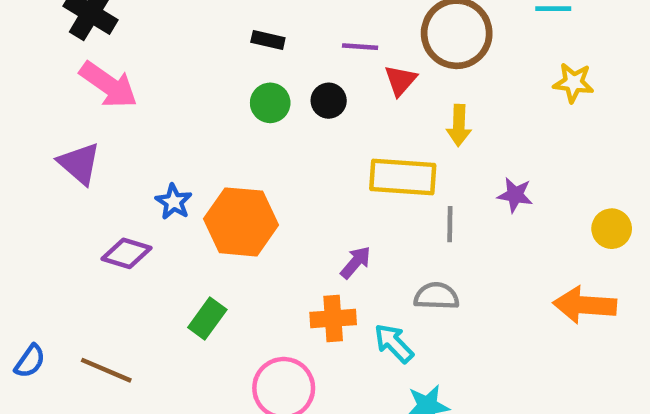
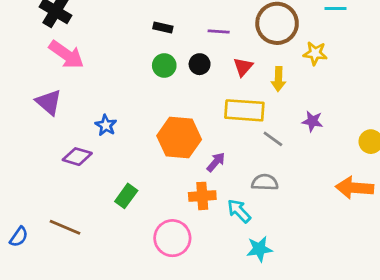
red triangle: (400, 80) -> (243, 67), moved
yellow star: (573, 83) -> (315, 53), moved
orange hexagon: (241, 222) -> (179, 138), moved
gray line: (450, 224) -> (273, 139), turned -55
blue semicircle: (30, 361) -> (19, 237), moved

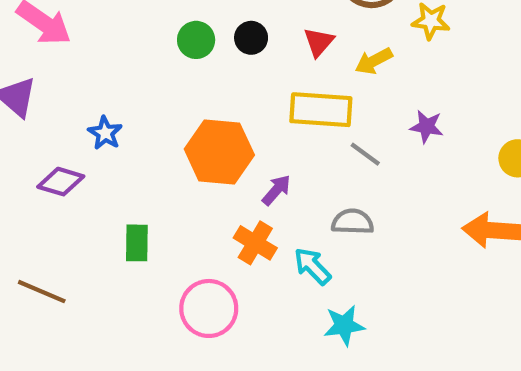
yellow arrow: (278, 79) -> (374, 61), turned 60
green rectangle: (126, 196) -> (137, 243), turned -35
orange cross: (202, 196) -> (255, 243), turned 35

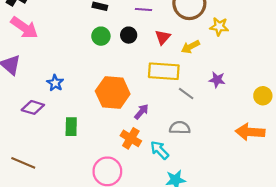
green rectangle: (137, 243) -> (71, 127), moved

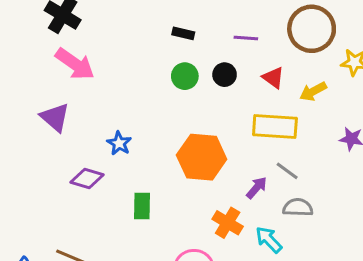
red triangle: (163, 37) -> (273, 78), turned -35
gray line: (186, 94) -> (287, 171), moved
purple arrow: (141, 112) -> (257, 188), moved

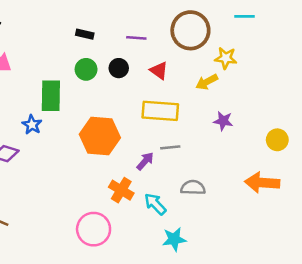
yellow arrow: (313, 91) -> (207, 82), moved
gray line: (287, 171) -> (170, 147), turned -42
green rectangle: (142, 206) -> (51, 96), moved, size x1.4
gray semicircle: (298, 207) -> (193, 188), moved

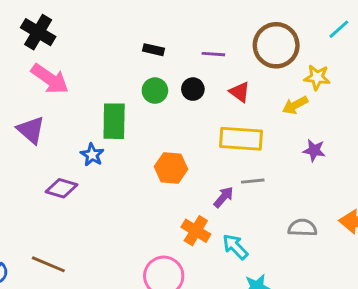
cyan line: (245, 16) -> (339, 29), turned -42
orange hexagon: (100, 136) -> (171, 168), size x0.7
gray semicircle: (193, 188) -> (302, 228), moved

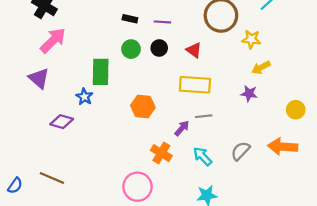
purple line: (213, 54) -> (162, 22), moved
pink arrow: (50, 79) -> (53, 40), turned -80
yellow arrow: (295, 105) -> (261, 67), moved
gray semicircle: (302, 228) -> (240, 151), turned -48
cyan arrow: (235, 247) -> (203, 156), moved

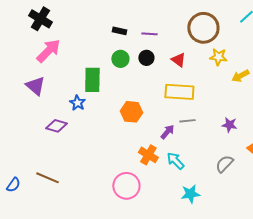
yellow star: (251, 39) -> (218, 57), moved
purple star: (249, 93) -> (229, 125), moved
gray semicircle: (240, 151) -> (224, 164), moved
cyan arrow: (203, 156) -> (175, 161), moved

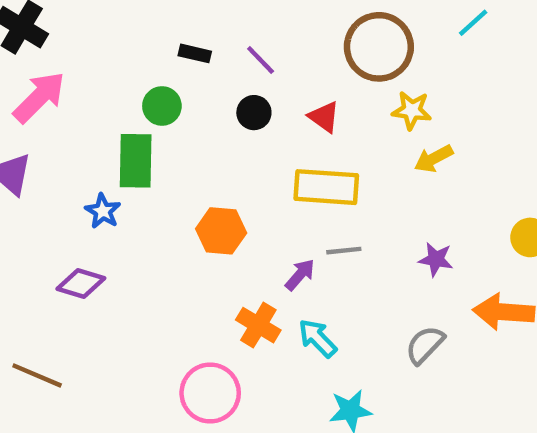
purple line: (149, 34) -> (261, 60), turned 42
green circle: (120, 59) -> (162, 106), moved
yellow arrow: (240, 76) -> (434, 159), moved
purple diamond: (56, 126) -> (81, 283), moved

